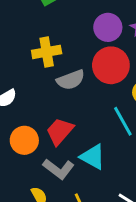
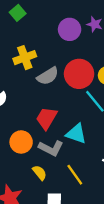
red circle: (111, 65) -> (79, 74), moved
orange circle: (24, 140) -> (21, 142), moved

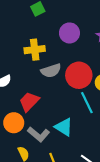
purple circle: (70, 29) -> (69, 33), moved
red trapezoid: (47, 118) -> (29, 102), moved

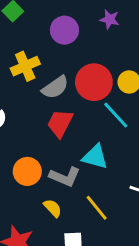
red trapezoid: (29, 102) -> (60, 123), moved

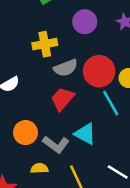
yellow semicircle: (53, 208) -> (39, 168), turned -63

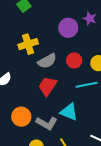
purple circle: (85, 22) -> (68, 28), moved
red circle: (99, 71) -> (74, 60), size x0.6
cyan line: (111, 103) -> (87, 85), turned -65

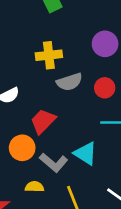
red trapezoid: (48, 86) -> (43, 121), moved

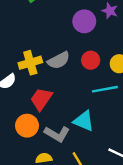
yellow cross: (49, 55) -> (30, 63), moved

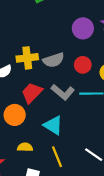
cyan triangle: (84, 121) -> (53, 125), moved
gray L-shape: (57, 134) -> (63, 92), moved

